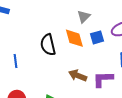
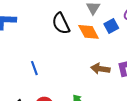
black semicircle: (48, 45) -> (61, 23), moved

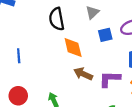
orange diamond: (89, 32) -> (73, 47), moved

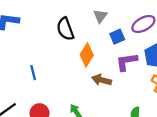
orange diamond: (73, 47) -> (87, 55), turned 55
purple L-shape: (110, 79) -> (127, 62), moved

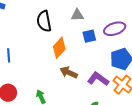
gray triangle: (100, 16) -> (77, 15), turned 40
purple L-shape: (127, 62) -> (98, 79), moved, turned 35

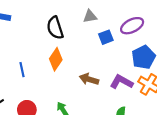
orange diamond: (59, 48) -> (56, 59), moved

